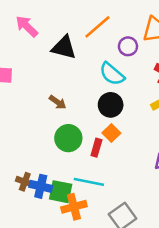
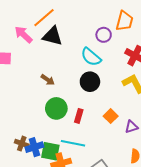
pink arrow: (27, 26) -> (24, 35), moved
orange line: (97, 27) -> (44, 18), moved
orange square: (111, 133) -> (111, 116), moved
blue cross: (41, 186) -> (34, 147), turned -30

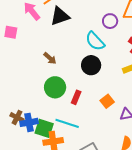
black triangle: (52, 36) -> (60, 16), turned -40

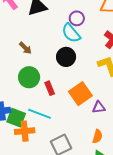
purple circle: (110, 21) -> (77, 18), moved
red rectangle: (76, 97) -> (50, 88), turned -48
orange square: (107, 101) -> (80, 94), size x1.6

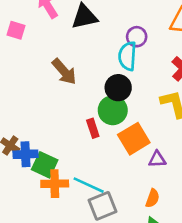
cyan semicircle: (71, 33) -> (127, 56), turned 40
brown arrow: (25, 48) -> (64, 72), size x1.5
green circle: (29, 77) -> (113, 110), moved
cyan line: (39, 114) -> (89, 185), moved

